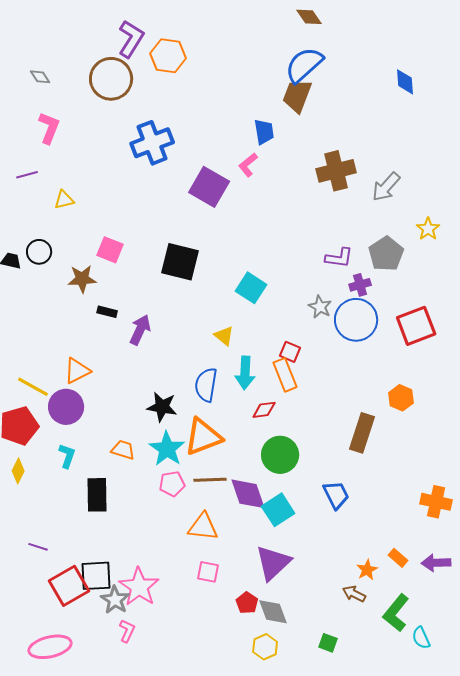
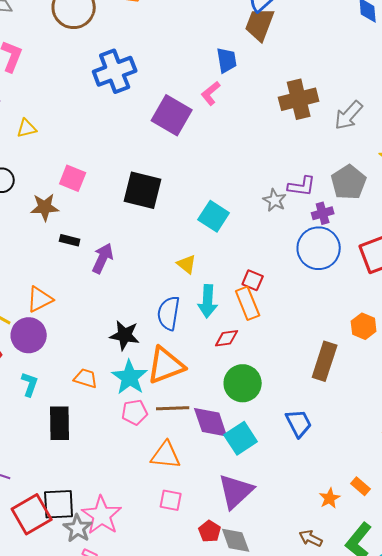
gray star: (320, 307) -> (275, 200), moved
brown arrow: (354, 594) -> (311, 538), moved

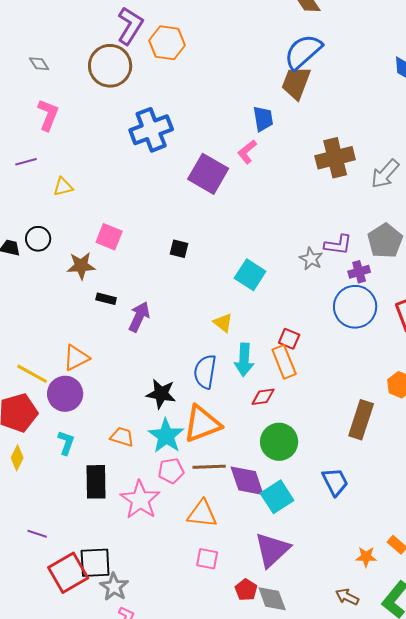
black square: (143, 190) -> (179, 249), size x0.5
orange star: (330, 498) -> (366, 557), turned 30
pink star: (102, 515) -> (140, 500), moved

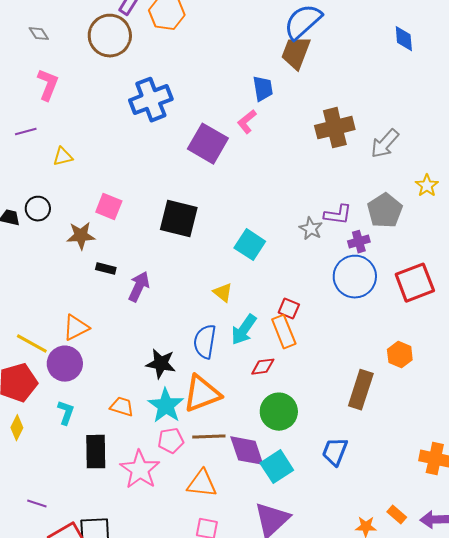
black square: (179, 249) -> (179, 219), size x2.0
cyan arrow: (244, 360) -> (244, 330), turned 32
blue trapezoid: (335, 482) -> (335, 452), turned -132

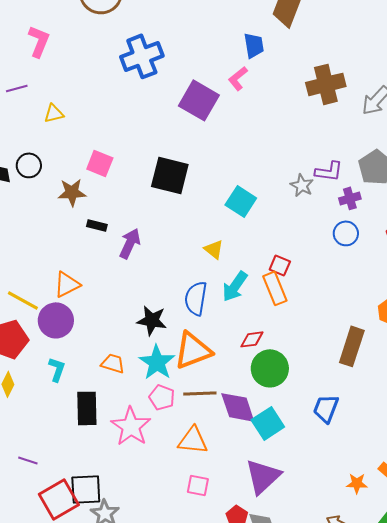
blue circle: (355, 277) -> (346, 233), size x0.6
red diamond: (263, 367) -> (252, 339), moved
pink pentagon: (171, 441) -> (162, 397), turned 30

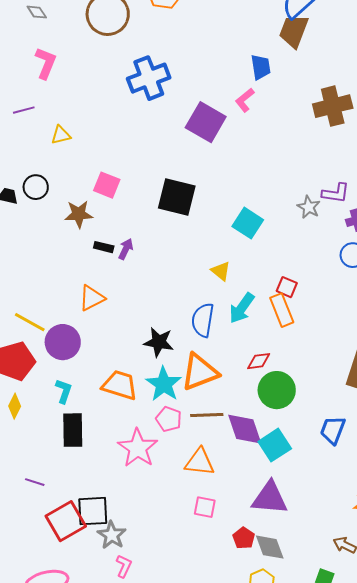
purple arrow: (130, 243) -> (126, 249), moved, size x0.7
orange triangle: (67, 284) -> (92, 298), moved
orange trapezoid: (113, 363) -> (120, 385), size x1.5
black rectangle: (87, 408) -> (73, 430), moved
purple triangle: (263, 476) -> (270, 498), turned 48

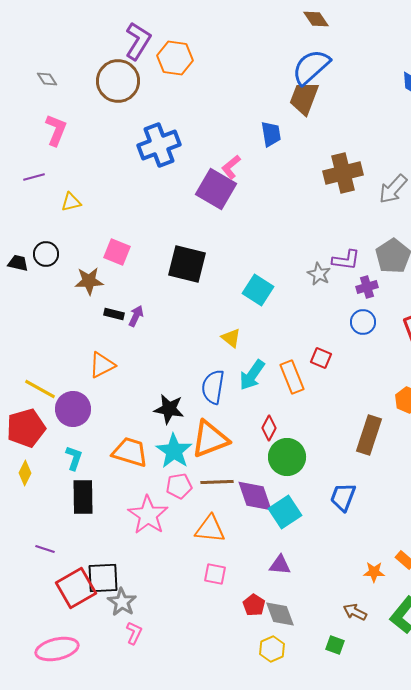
pink L-shape: (245, 100) -> (231, 167), moved
red square: (287, 287) -> (321, 358), moved
red diamond: (259, 361) -> (269, 428), turned -55
pink pentagon: (169, 419) -> (179, 486), turned -30
purple triangle: (270, 498) -> (280, 565), size x0.6

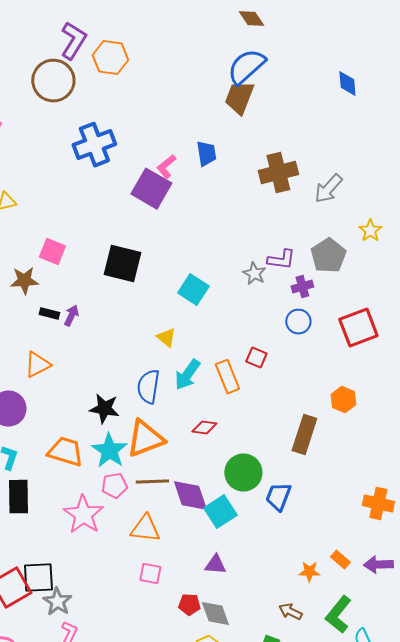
blue trapezoid: (271, 134) -> (206, 154), moved
red diamond: (269, 428) -> (204, 428), turned 70
green circle: (287, 457) -> (243, 473), moved
red pentagon: (254, 605) -> (189, 605), turned -30

